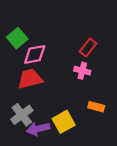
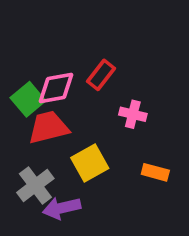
green square: (17, 38) -> (28, 99), moved
red rectangle: (88, 47) -> (101, 75), moved
yellow square: (64, 122) -> (90, 163), moved

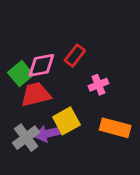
pink cross: (133, 114) -> (98, 85), turned -36
orange rectangle: (155, 172) -> (115, 128), size x1.5
purple arrow: (62, 208) -> (48, 133), moved

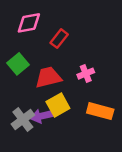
red rectangle: (75, 55) -> (59, 39), moved
pink diamond: (41, 65) -> (29, 23), moved
red trapezoid: (36, 94) -> (48, 77), moved

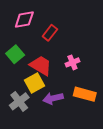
red trapezoid: (48, 77) -> (41, 66), turned 45
yellow square: (58, 105) -> (35, 83), moved
purple arrow: (42, 116) -> (53, 98), moved

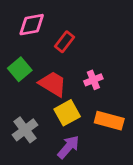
yellow square: (35, 83) -> (67, 113), moved
purple arrow: (53, 98) -> (68, 147), moved, turned 144

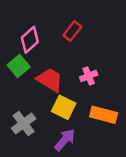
pink diamond: (32, 25) -> (30, 40), moved, turned -32
red rectangle: (64, 42) -> (72, 31), moved
yellow square: (67, 113) -> (64, 107), turned -35

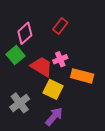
pink cross: (89, 76) -> (60, 59), moved
orange rectangle: (104, 115) -> (82, 76), moved

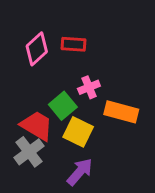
red rectangle: (60, 26) -> (74, 44), moved, turned 56
green square: (16, 55) -> (63, 106), moved
red trapezoid: (42, 67) -> (37, 126), moved

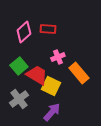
green square: (63, 106) -> (19, 66), moved
orange rectangle: (121, 112) -> (79, 73), turned 35
red trapezoid: (37, 126) -> (37, 75), moved

